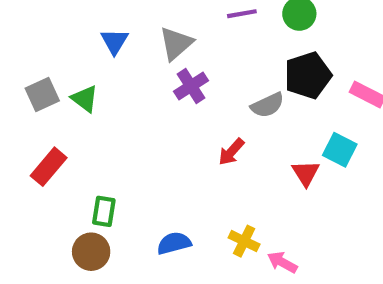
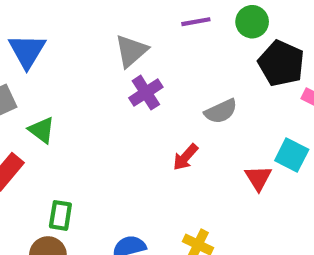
blue triangle: (114, 41) -> (27, 51), moved, size x1.4
black pentagon: (308, 75) -> (281, 63), moved, turned -30
green triangle: (85, 99) -> (42, 130), moved

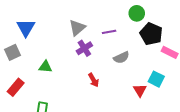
purple line: (196, 22) -> (109, 32), moved
green triangle: (42, 130) -> (45, 67), moved, turned -32
red arrow: (185, 157) -> (94, 80), moved, turned -72

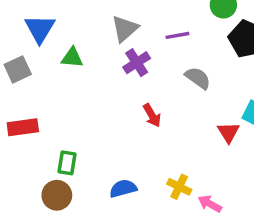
gray semicircle: (121, 57) -> (198, 78), turned -119
green triangle: (45, 67) -> (72, 58), moved
red rectangle: (16, 87) -> (23, 127), turned 42

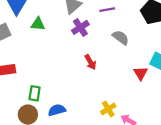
yellow cross: (179, 187) -> (108, 109), turned 32
blue semicircle: (123, 188) -> (57, 110), moved

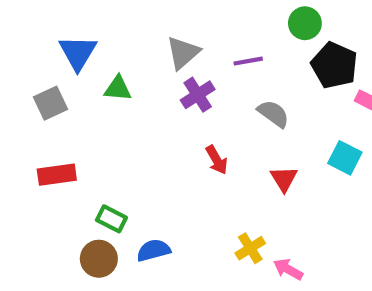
red triangle: (141, 73) -> (284, 179), moved
green rectangle: (35, 93) -> (111, 219), turned -72

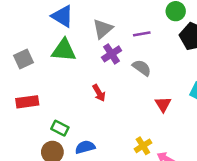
blue triangle: (78, 53) -> (62, 16), moved, turned -30
green triangle: (118, 88) -> (64, 50), size x1.5
gray semicircle: (273, 114) -> (142, 68), moved
red arrow: (217, 160) -> (99, 93), moved

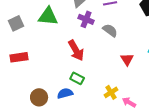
purple cross: (112, 54) -> (86, 19), turned -35
red arrow: (99, 93) -> (76, 50), size x1.5
green rectangle: (60, 128) -> (77, 78), moved

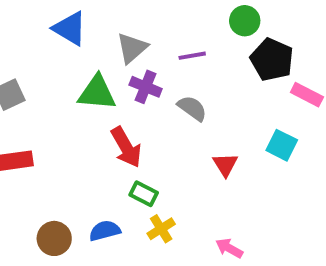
green triangle: (48, 16) -> (97, 93), moved
green rectangle: (77, 78) -> (144, 194), moved
yellow cross: (111, 92) -> (161, 229), moved

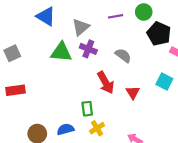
purple line: (192, 56) -> (115, 16), moved
gray semicircle: (192, 108) -> (123, 55), moved
red arrow: (126, 147) -> (106, 83), moved
green rectangle: (144, 194) -> (87, 109), turned 56

